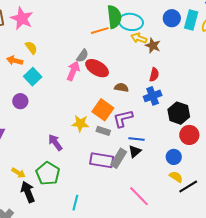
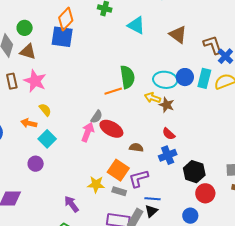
cyan ellipse: (131, 22) -> (165, 80), moved
red semicircle: (154, 75) -> (169, 134), turned 120

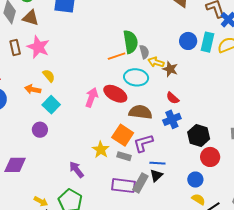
cyan ellipse: (165, 80) -> (136, 77), moved
gray semicircle: (97, 117) -> (144, 52), moved, turned -48
brown semicircle: (136, 147) -> (140, 112), size x1.6
yellow star: (96, 184) -> (101, 150), turned 30

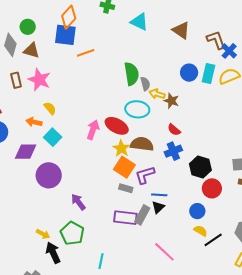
orange line: (117, 56) -> (86, 53), moved
purple circle: (40, 130) -> (49, 175), moved, size x1.6
yellow star: (101, 150) -> (121, 148), moved
purple diamond: (15, 165) -> (26, 152), moved

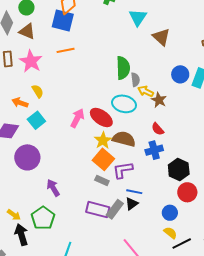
cyan triangle: (139, 22) -> (138, 18), turned 30
brown triangle: (181, 30) -> (161, 37), moved
orange line: (86, 53) -> (66, 50), moved

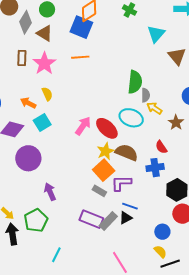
brown star: (159, 100) -> (176, 122), moved

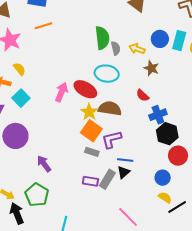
yellow arrow: (154, 108) -> (137, 49), moved
blue cross: (155, 168) -> (158, 115), moved
purple rectangle: (91, 219) -> (90, 181), size x0.7

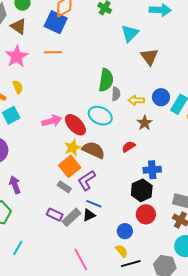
yellow arrow: (137, 49) -> (136, 100), turned -35
pink arrow: (62, 92) -> (52, 121), turned 36
red semicircle: (143, 95) -> (129, 147), turned 88
blue cross: (158, 115) -> (152, 170), moved
purple L-shape: (112, 139) -> (87, 180), turned -35

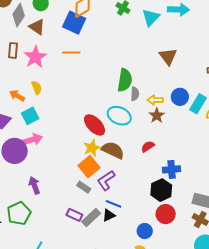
cyan triangle: (130, 33) -> (151, 17), moved
pink arrow: (52, 121) -> (33, 140), moved
brown star: (145, 123) -> (157, 115), moved

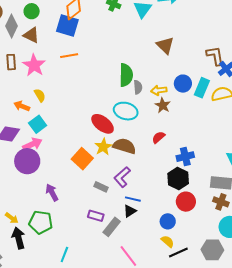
pink arrow: (33, 140) -> (32, 144), moved
orange square: (89, 167) -> (82, 159), moved
green pentagon: (19, 213) -> (41, 222), turned -30
gray rectangle: (91, 218) -> (112, 227), moved

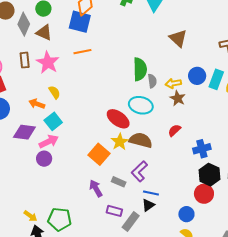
purple circle: (27, 161) -> (44, 159), size x0.6
black hexagon: (178, 178) -> (210, 175), moved
purple arrow: (52, 192) -> (96, 188), moved

